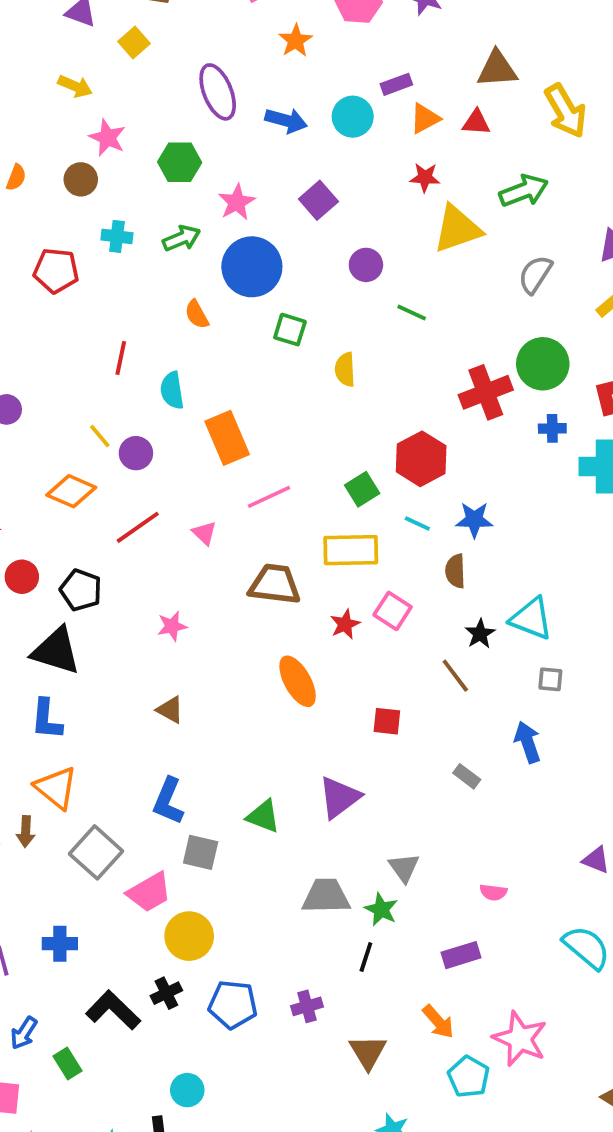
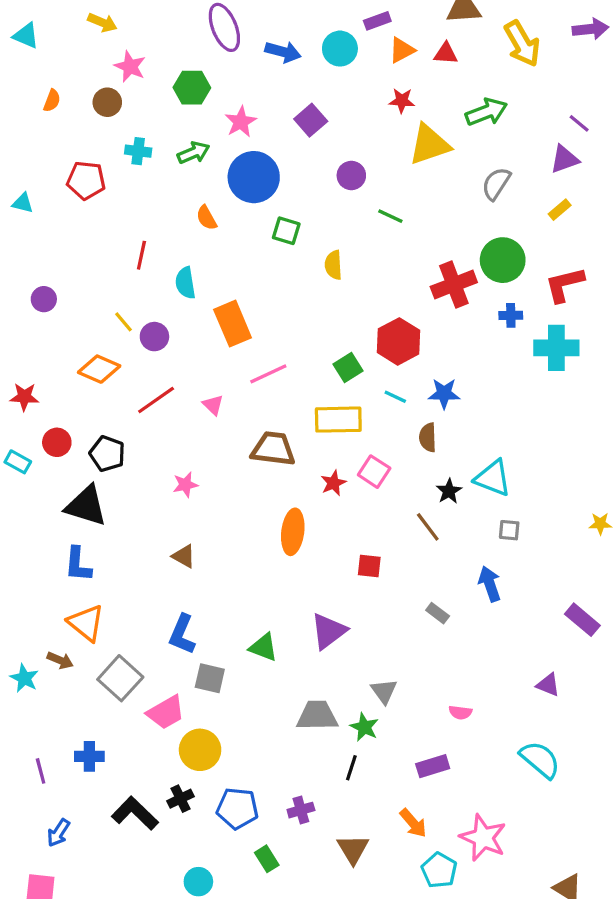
orange ellipse: (298, 681) -> (293, 532), turned 36
brown arrow: (26, 831) -> (60, 660), turned -70
green rectangle: (67, 1063) -> (267, 859), moved

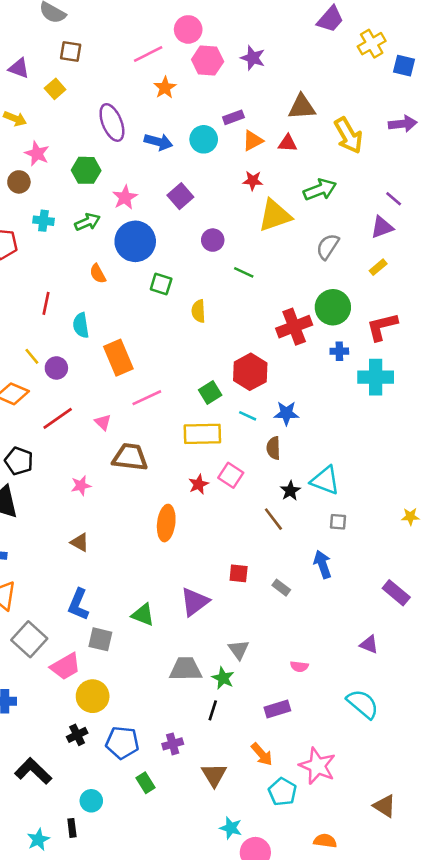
brown trapezoid: (273, 449) -> (130, 457), moved
red square: (369, 566) -> (239, 573), moved
black L-shape: (135, 813) -> (33, 771), moved

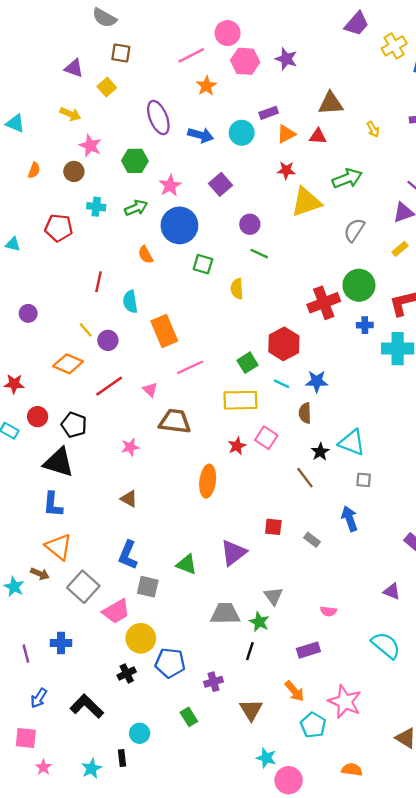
yellow arrow: (348, 135) -> (373, 129), size x0.5
green line: (244, 272) -> (259, 254), moved
blue pentagon: (122, 743) -> (170, 663), moved

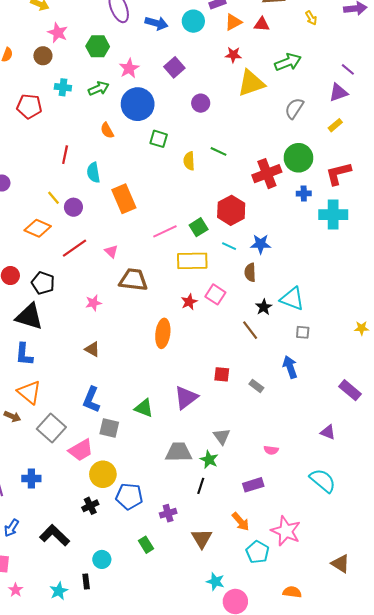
green line: (259, 254) -> (219, 151), moved
pink line: (190, 367) -> (165, 231), moved

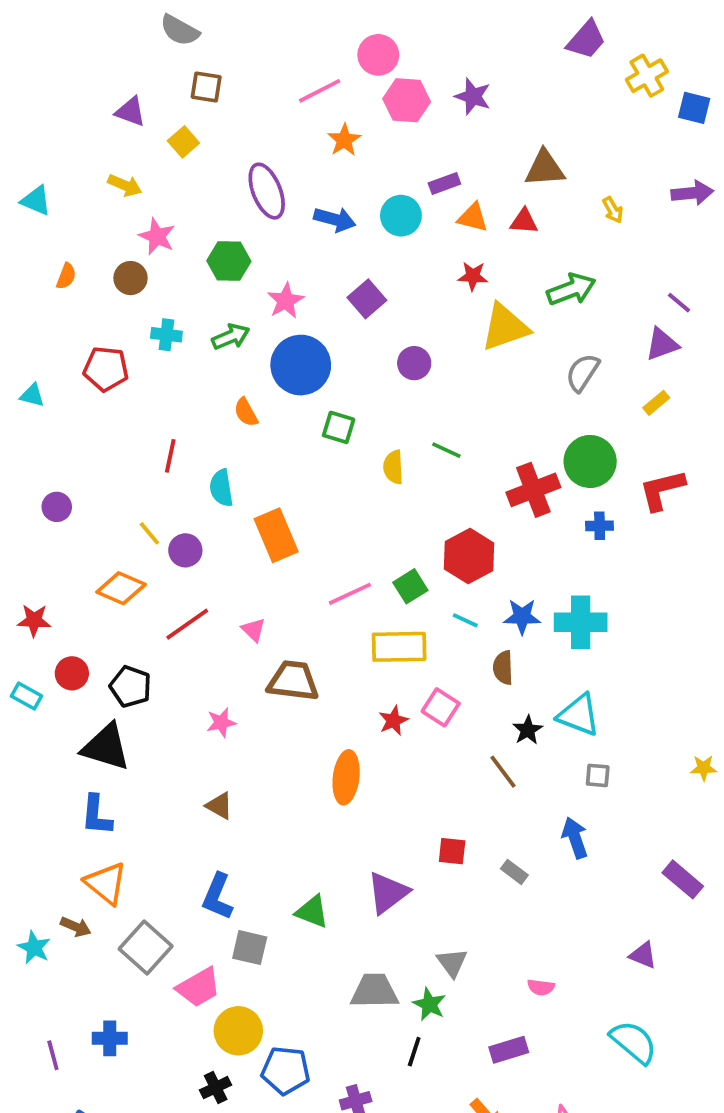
orange triangle: (233, 22) -> (473, 218), turned 42
cyan cross: (333, 215) -> (581, 622), moved

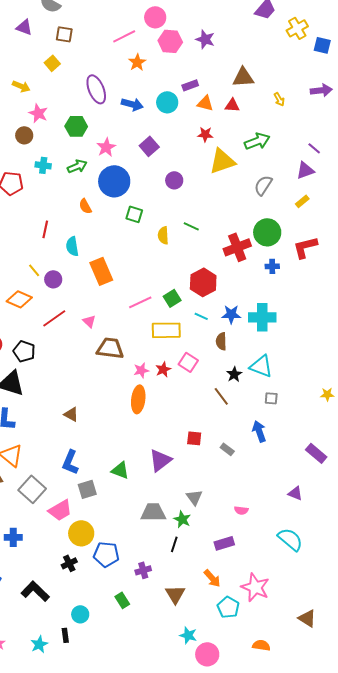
purple triangle: (131, 112) -> (24, 27), moved
pink star: (221, 722) -> (141, 370), moved
gray square: (250, 948) -> (87, 489), turned -30

